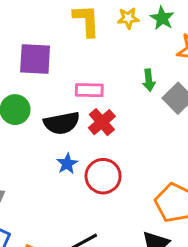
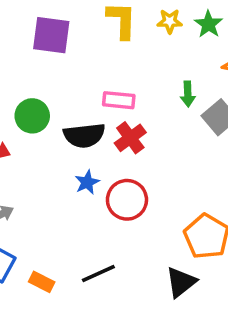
purple square: (35, 59) -> (51, 35), moved

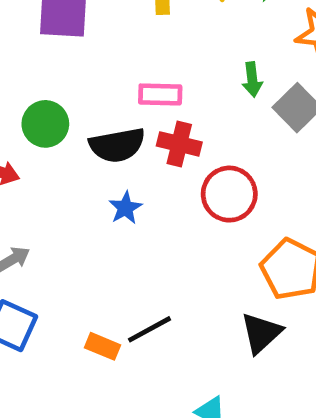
red cross: (130, 138) -> (179, 144), turned -36
red circle: (127, 200) -> (229, 194), moved
orange rectangle: (42, 282) -> (103, 346), moved

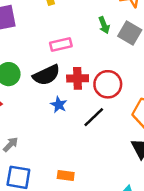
red cross: (179, 144) -> (78, 78), moved
black line: (149, 329) -> (94, 117), moved

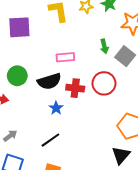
red circle: (108, 84) -> (104, 83), moved
black line: (94, 117) -> (50, 140), moved

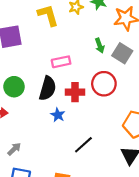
black semicircle: (49, 81) -> (48, 88), turned -50
black line: (50, 140) -> (83, 145), moved

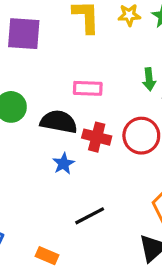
black semicircle: (48, 88) -> (59, 122), turned -110

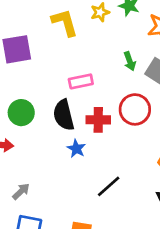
black semicircle: (59, 122) -> (64, 115), turned -100

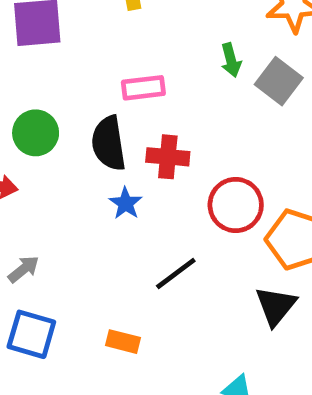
red circle: (135, 109) -> (236, 205), moved

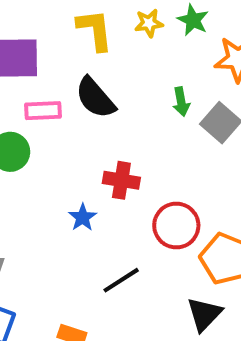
pink rectangle: (143, 88) -> (43, 111), moved
black semicircle: (109, 143) -> (95, 98), moved, turned -36

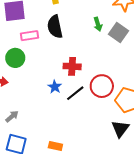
black semicircle: (95, 98) -> (55, 27), turned 35
black line: (121, 280) -> (75, 93), moved

